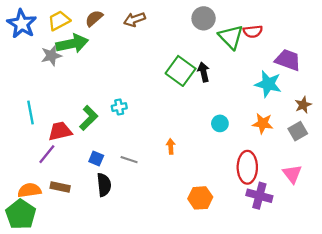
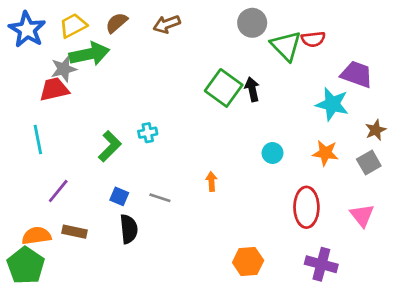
red trapezoid: (60, 131) -> (54, 89), moved
purple cross: (259, 196) -> (321, 264), moved
orange hexagon: (200, 198) -> (248, 261), moved

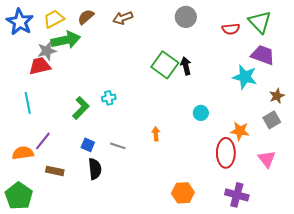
green triangle: (286, 46) -> (260, 22), moved
orange star: (325, 153) -> (240, 131), moved
orange semicircle: (37, 236) -> (23, 153), moved

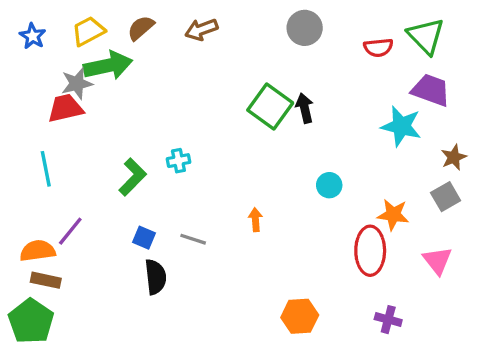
blue star: (20, 22) -> (33, 36), size x0.6
brown rectangle: (55, 171) -> (46, 280), moved
purple cross: (237, 195) -> (388, 320), size x0.7

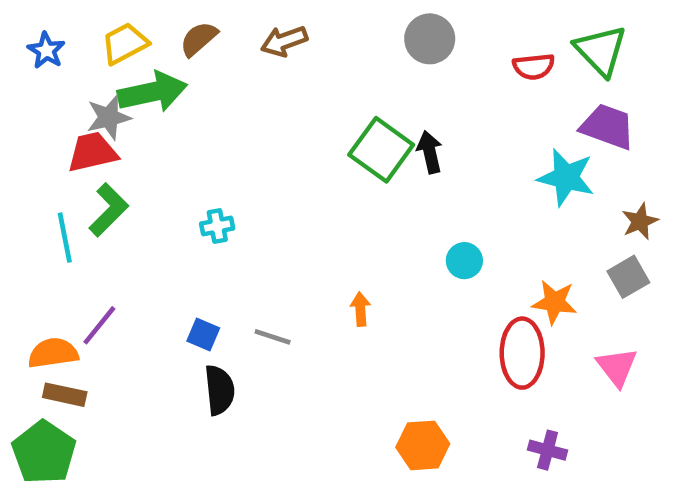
cyan cross: (178, 161) -> (217, 226), moved
green L-shape: (133, 177) -> (109, 210), moved

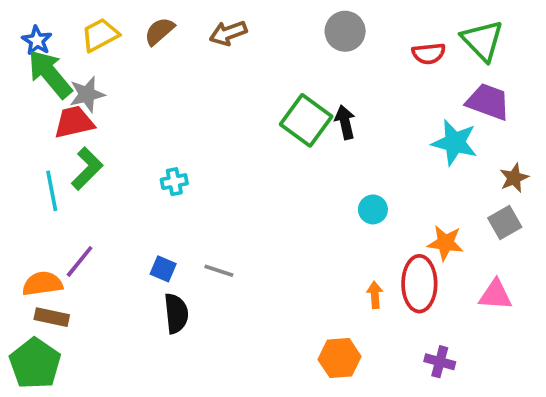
green arrow: (152, 92) -> (50, 74), moved, turned -118
orange arrow: (360, 309) -> (375, 295), moved
pink triangle: (617, 367) -> (495, 295), turned -48

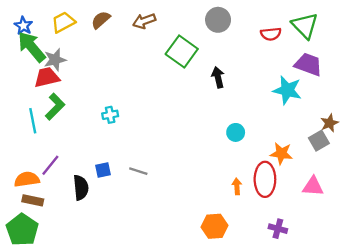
green square: (306, 120) -> (182, 51), moved
brown star: (514, 178) -> (329, 123), moved
blue square: (163, 269) -> (103, 170), turned -35
black semicircle: (176, 313) -> (81, 188), moved

